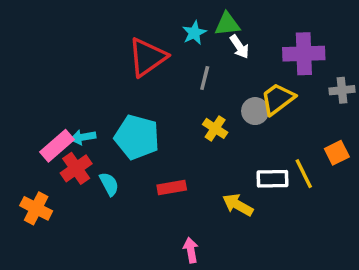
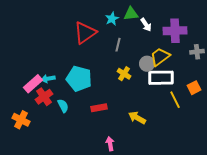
white arrow: (239, 47) -> (146, 25), moved
white rectangle: (272, 179) -> (161, 78), moved, size x1.4

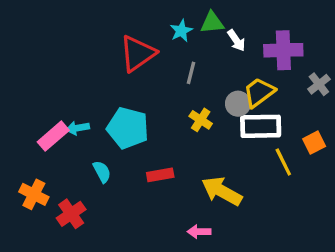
gray cross: (197, 52) -> (319, 84), turned -32
red cross: (44, 97) -> (71, 214), moved
yellow arrow: (137, 118) -> (222, 191), size x1.4
pink arrow: (110, 144) -> (199, 232), moved, turned -80

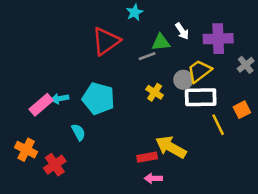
green triangle: (212, 23) -> (161, 42), moved
cyan star: (181, 31) -> (135, 12), moved
gray line: (191, 73) -> (147, 56), turned 56
red rectangle: (160, 175) -> (147, 157), moved

